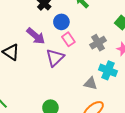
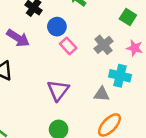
purple arrow: (36, 36) -> (18, 38), moved
purple triangle: (55, 58) -> (58, 90), moved

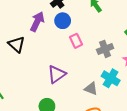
blue circle: (57, 27) -> (63, 21), moved
purple arrow: (18, 38) -> (37, 22), turned -114

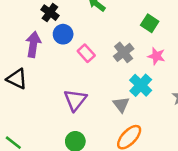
cyan cross: (111, 78) -> (141, 85), turned 30
gray triangle: (91, 89) -> (121, 105), turned 48

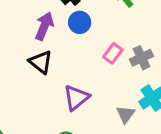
pink rectangle: (86, 53) -> (113, 53), moved, turned 66
black triangle: (17, 79) -> (41, 62), moved

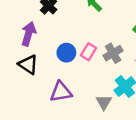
blue circle: (80, 22) -> (66, 53), moved
purple triangle: (76, 98) -> (61, 92), turned 35

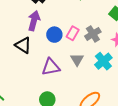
purple arrow: (29, 34) -> (34, 21), moved
gray triangle: (104, 102) -> (77, 60), moved

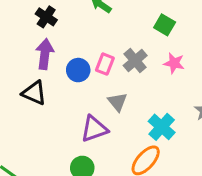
cyan cross: (103, 61) -> (162, 127), moved
purple triangle: (51, 67) -> (94, 129), moved

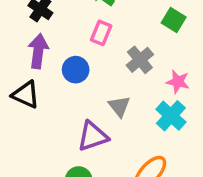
pink star: (174, 63) -> (178, 82), moved
pink rectangle: (105, 64) -> (101, 33), moved
cyan cross: (162, 127) -> (171, 116), moved

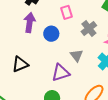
pink rectangle: (101, 33) -> (67, 12), turned -40
black triangle: (26, 95) -> (20, 64), moved, turned -48

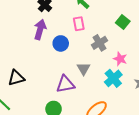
black triangle: (20, 64) -> (16, 78), moved

